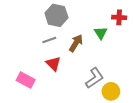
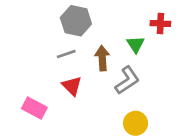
brown arrow: (76, 43) -> (102, 58), turned -36
gray L-shape: (94, 78) -> (127, 80), moved
yellow circle: (111, 91) -> (136, 123), moved

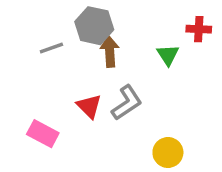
gray line: (66, 54) -> (51, 48), moved
brown arrow: (102, 58) -> (110, 51), moved
gray L-shape: (127, 80) -> (127, 103), moved

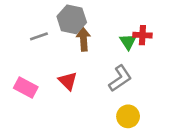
red cross: (199, 29) -> (142, 35), moved
gray L-shape: (127, 103) -> (120, 78), moved
pink rectangle: (43, 134) -> (26, 88), moved

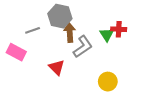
gray L-shape: (120, 78) -> (83, 47), moved
pink rectangle: (26, 88) -> (16, 52), moved
yellow circle: (128, 116) -> (108, 82), moved

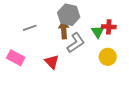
gray hexagon: (60, 16) -> (69, 15), moved
pink rectangle: (16, 52) -> (16, 58), moved
yellow circle: (108, 82) -> (108, 57), moved

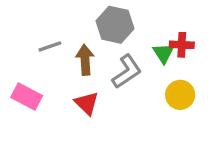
brown arrow: (64, 30) -> (85, 60), moved

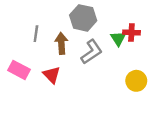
gray line: (50, 46) -> (36, 34), turned -63
yellow circle: (180, 95) -> (136, 81), moved
red triangle: (87, 103) -> (52, 75), moved

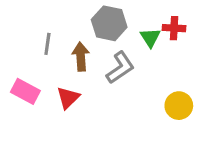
red cross: (131, 32) -> (174, 28), moved
green triangle: (118, 39) -> (150, 38), moved
red triangle: (52, 75) -> (68, 98), turned 30

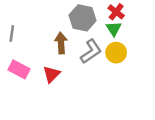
red cross: (174, 28) -> (116, 12), moved, turned 35
gray line: (47, 44) -> (12, 33), moved
yellow circle: (179, 106) -> (116, 53), moved

